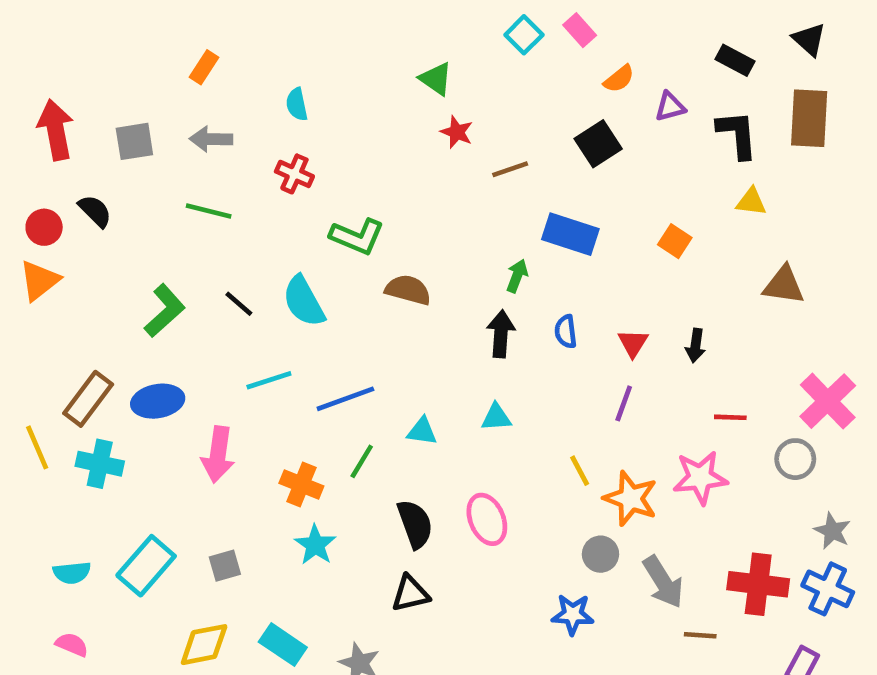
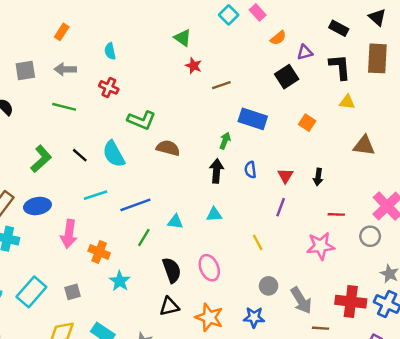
black square: (598, 144) -> (287, 77), moved
orange cross: (301, 485) -> (99, 252), moved
orange star: (631, 498) -> (209, 317), moved

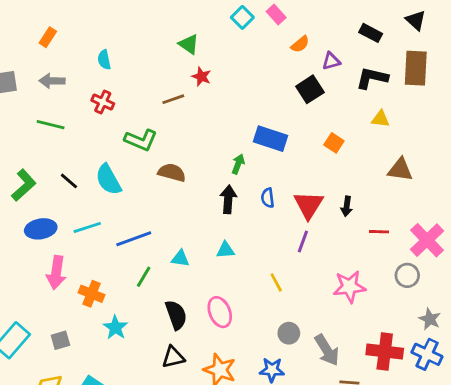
black L-shape: (340, 67) -> (372, 78), turned -72
brown line: (221, 85) -> (173, 99), moved
red triangle: (285, 176) -> (309, 205), size x1.6
blue ellipse: (37, 206) -> (41, 229), moved
red line: (336, 214) -> (379, 232), moved

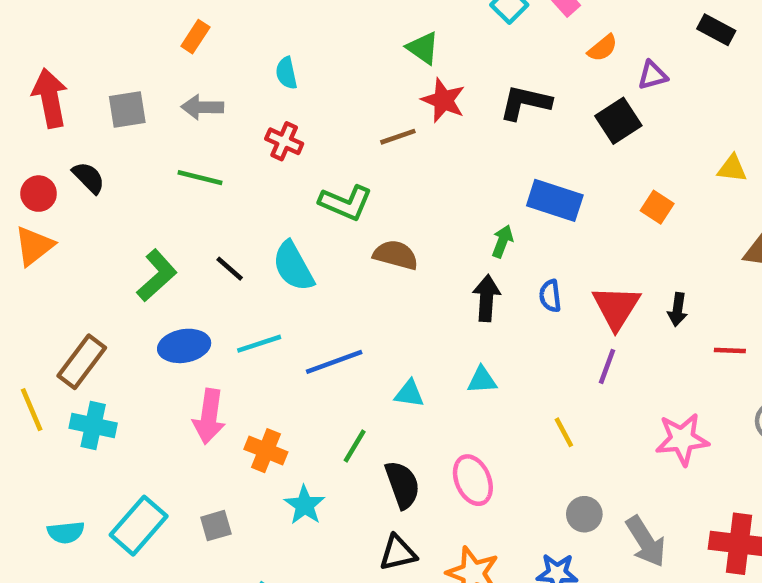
red star: (201, 77) -> (443, 100), size x1.4
black L-shape: (372, 78) -> (525, 103), moved
green line: (144, 277) -> (355, 446), moved

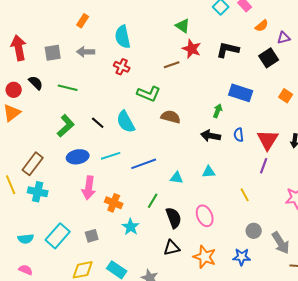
cyan semicircle: (286, 73) -> (123, 37), size x1.6
green line: (200, 178) -> (68, 88), moved
black arrow: (487, 298) -> (211, 136), turned -84

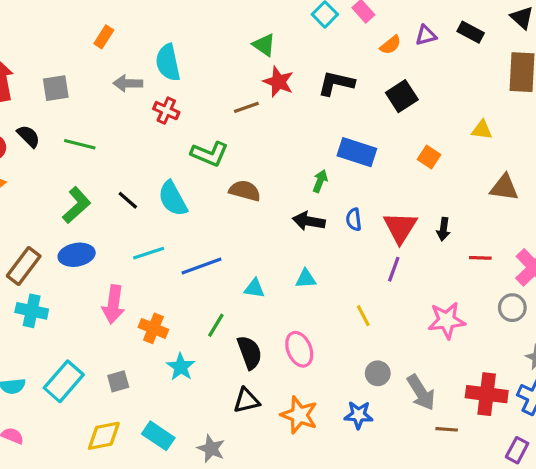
purple triangle: (284, 38) -> (426, 35), moved
gray arrow: (86, 52) -> (128, 83), moved
blue ellipse: (78, 157) -> (77, 255), moved

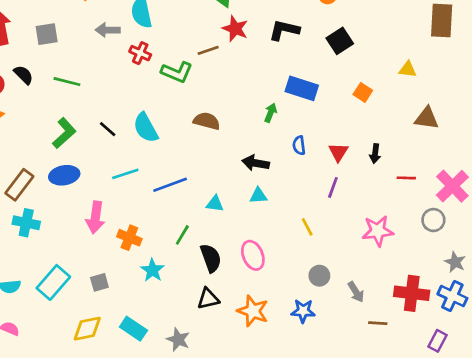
green L-shape: (210, 154) -> (177, 72), moved
black arrow: (309, 221) -> (256, 163), moved
red triangle: (400, 228) -> (338, 152), size x0.7
gray arrow: (421, 393) -> (356, 292), size x0.7

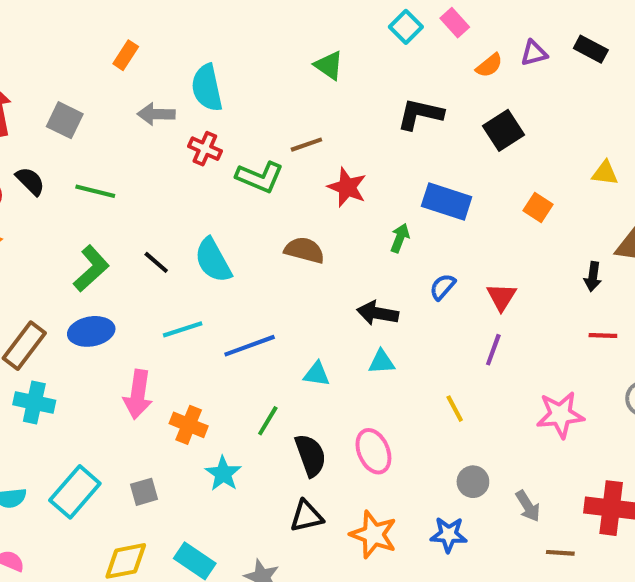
red star: (235, 29) -> (347, 187), moved
gray square: (47, 34) -> (65, 120), turned 35
blue semicircle: (299, 145) -> (443, 287), turned 48
black arrow: (375, 154) -> (593, 277), moved

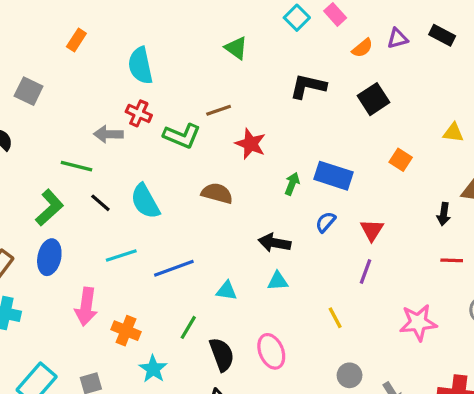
gray arrow: (156, 114) -> (108, 134), moved
green line: (95, 191) -> (76, 166), moved
blue rectangle: (447, 201) -> (334, 176), moved
blue ellipse: (91, 331) -> (49, 257), turned -68

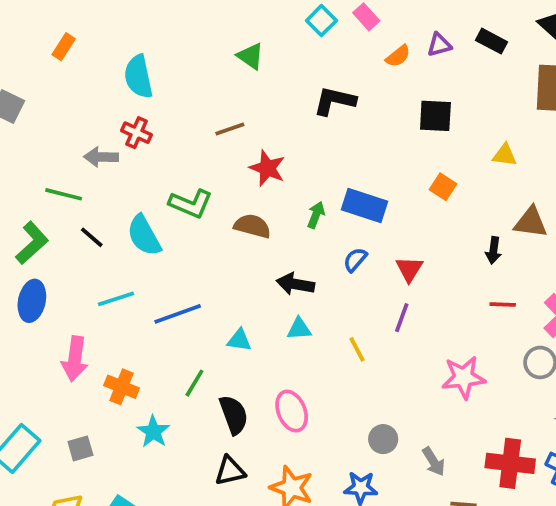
black square: (373, 99) -> (435, 116), moved, turned 36
green L-shape: (182, 136) -> (191, 204), moved
brown semicircle: (217, 193) -> (252, 226), moved
yellow line: (335, 318) -> (357, 349), moved

